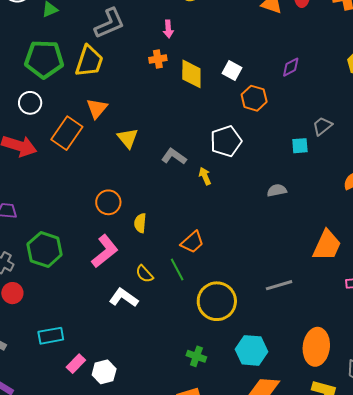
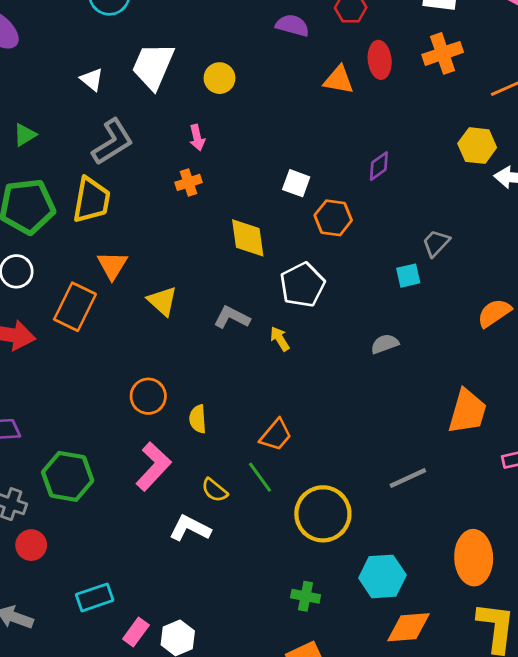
yellow diamond: (191, 74) -> (248, 238), moved

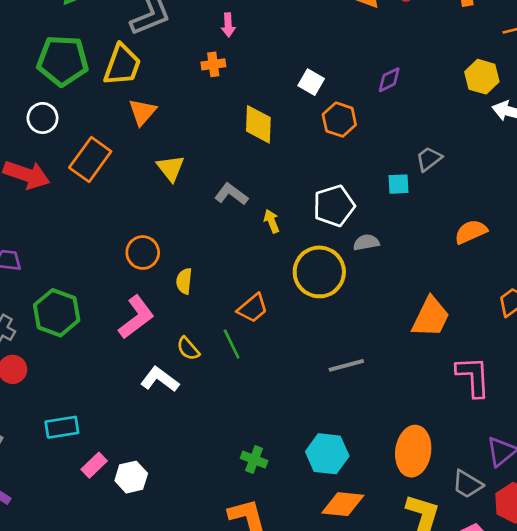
orange triangle: (112, 265) -> (142, 112), moved
white pentagon: (302, 285) -> (334, 206), moved
gray line: (408, 478) -> (346, 365), moved
yellow circle: (323, 514) -> (319, 272), moved

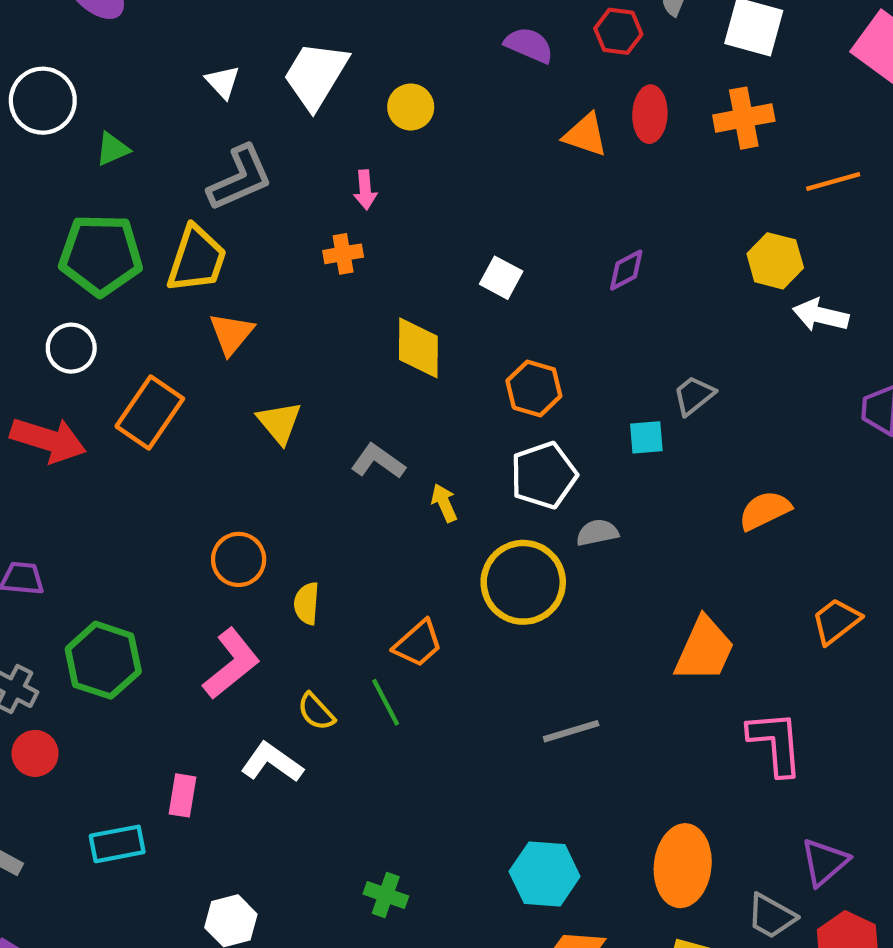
orange hexagon: (339, 120) -> (534, 388), moved
green cross: (254, 460) -> (386, 895), moved
pink rectangle: (94, 465) -> (183, 795), moved, turned -35

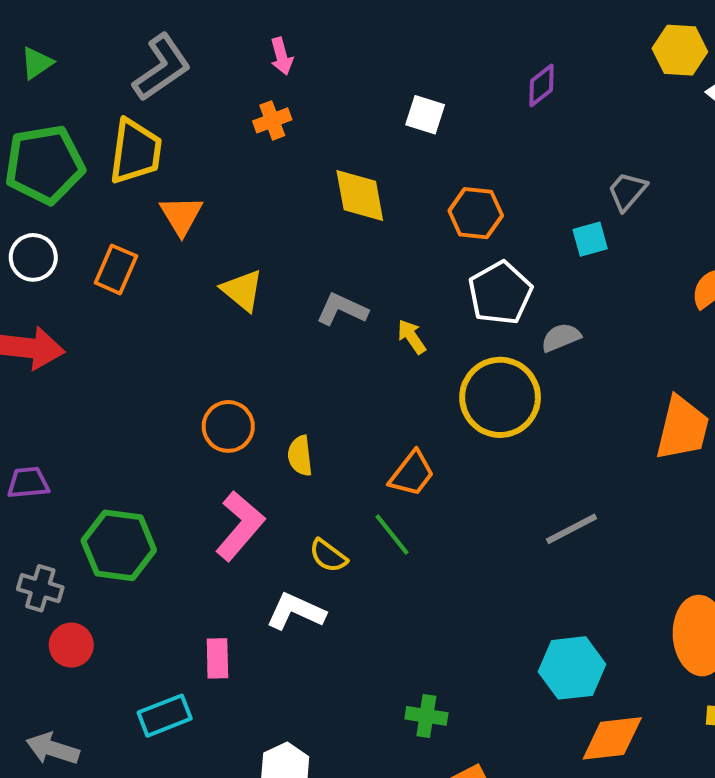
orange rectangle: (150, 413) -> (116, 269), moved, size x0.7

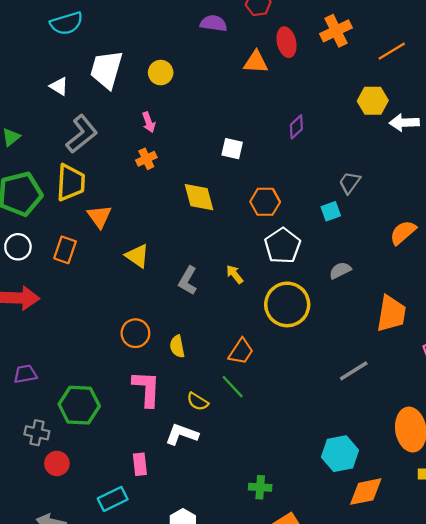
gray L-shape: (342, 309) -> (188, 281), moved, turned -80
gray semicircle: (561, 337) -> (340, 270), moved
pink L-shape: (240, 526) -> (147, 389), turned -33
gray line: (572, 529) -> (354, 371), moved

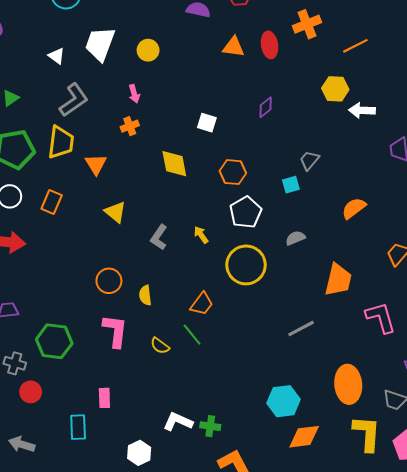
red ellipse: (286, 42) -> (270, 45), moved
orange triangle: (99, 216) -> (96, 164), moved
white L-shape: (182, 434) -> (178, 422), moved
cyan rectangle: (113, 499) -> (78, 427), turned -70

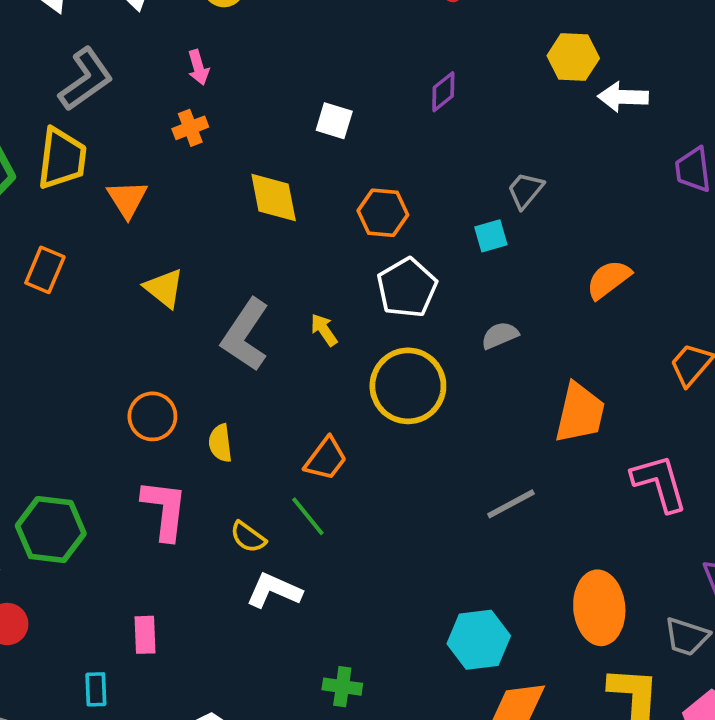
gray L-shape: (159, 237) -> (245, 335), size x1.5
white L-shape: (178, 422) -> (274, 591), moved
cyan rectangle: (78, 427) -> (96, 689), size x0.7

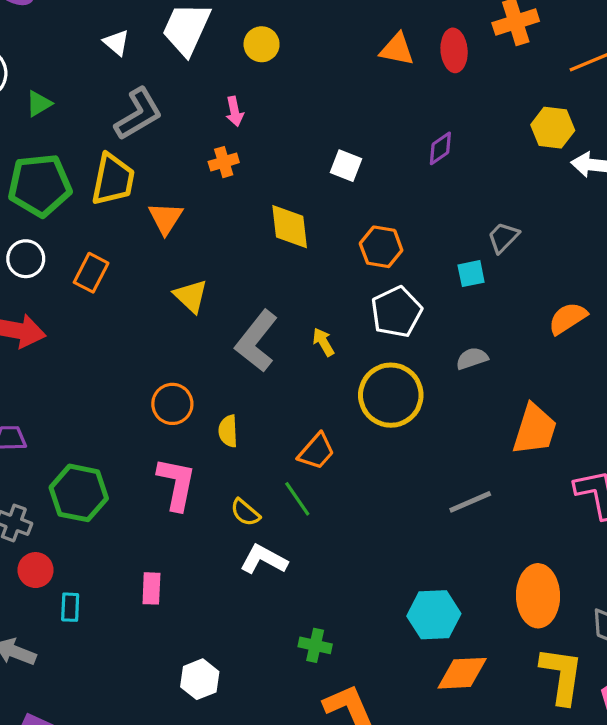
cyan rectangle: (96, 689) -> (70, 607), moved

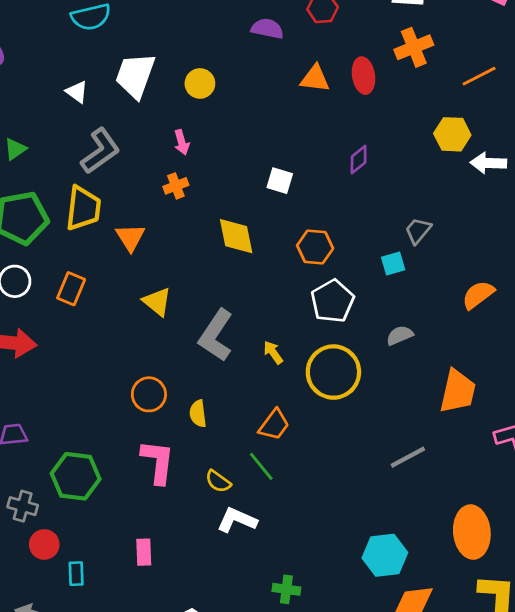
yellow arrow: (323, 342) -> (273, 352), moved

